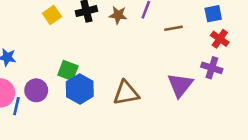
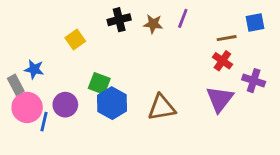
yellow square: (52, 15) -> (75, 40), moved
brown line: (174, 28) -> (227, 38), moved
red cross: (220, 39) -> (222, 61), moved

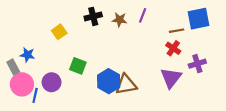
blue square: (255, 23) -> (198, 19), size x1.5
purple cross: (254, 81) -> (197, 64), turned -35
blue hexagon: (112, 103) -> (109, 81), moved

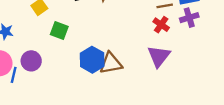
purple cross: (197, 64) -> (189, 18), moved
green square: (78, 66) -> (59, 30), moved

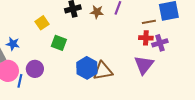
purple cross: (189, 18) -> (160, 43), moved
red cross: (161, 25) -> (146, 38), turned -32

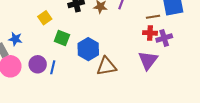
blue hexagon: (87, 68) -> (88, 49), moved
blue line: (20, 81) -> (53, 67), moved

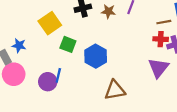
yellow square: (45, 18) -> (50, 23), size x1.5
purple circle: (38, 64) -> (48, 82), moved
brown triangle: (106, 66) -> (115, 90), moved

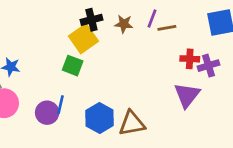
brown line: (164, 22) -> (167, 28), moved
yellow square: (50, 23) -> (83, 39), moved
blue hexagon: (96, 56) -> (100, 118), moved

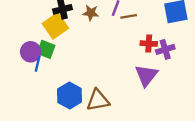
blue line: (61, 105) -> (38, 64), moved
purple circle: (47, 113) -> (31, 52), moved

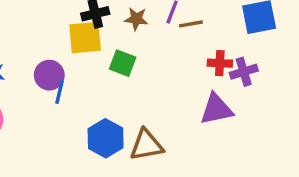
yellow square: (55, 26) -> (85, 38), turned 30
green square: (46, 49) -> (123, 63), moved
purple triangle: (146, 75) -> (216, 109), turned 40

